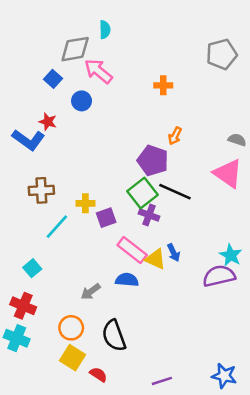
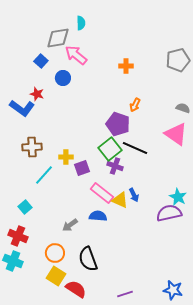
gray pentagon: (222, 54) -> (178, 60), moved
red semicircle: (98, 374) -> (76, 289), size x1.5

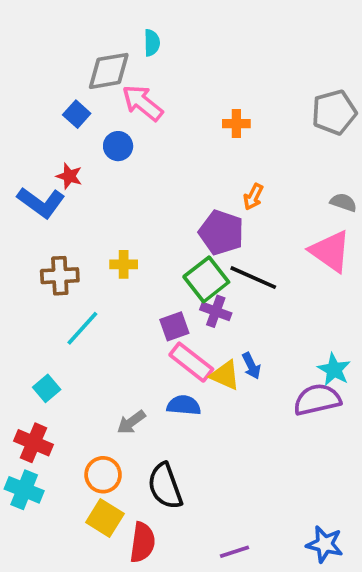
yellow cross: (66, 157) -> (124, 264), moved
purple square: (82, 168) -> (174, 326), moved
red semicircle: (76, 289) -> (142, 542), turned 65

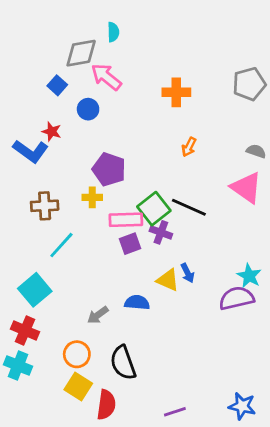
orange cross: (236, 124) -> (176, 92), size x1.4
purple pentagon: (221, 232) -> (109, 169), moved
pink rectangle: (191, 362) -> (126, 220), moved, turned -40
cyan square: (47, 388) -> (35, 290), size x1.6

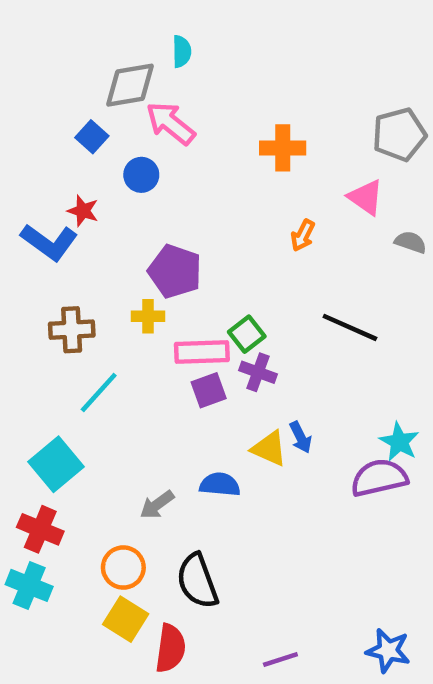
pink triangle: (246, 188) -> (366, 197), moved, size x0.7
black line: (189, 207) -> (350, 327), moved
green square: (154, 209) -> (247, 334), size x0.7

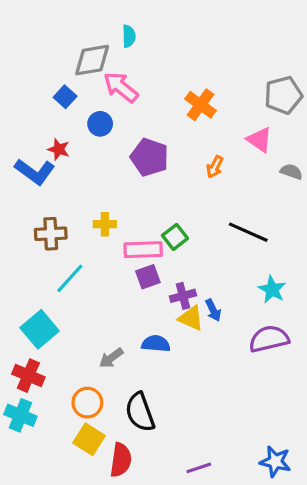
orange cross: (283, 148) -> (200, 105), turned 36
purple pentagon: (175, 271) -> (149, 157), moved
purple cross: (258, 372) -> (183, 296), moved, turned -35
cyan star: (399, 442) -> (272, 289), moved

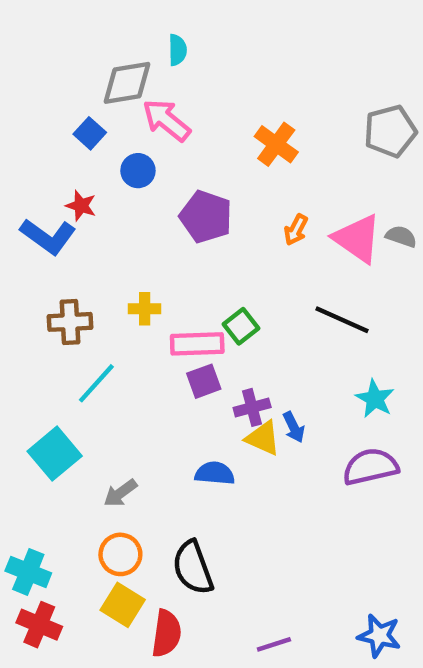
pink triangle: (259, 140) -> (357, 239), moved, size x1.4
gray arrow: (111, 358) -> (120, 493), moved
red cross: (28, 376) -> (39, 625), moved

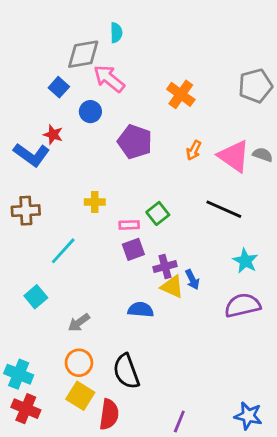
brown cross: (70, 322) -> (26, 211), moved
pink rectangle: (197, 344) -> (129, 225), size x0.6
cyan square: (55, 454) -> (36, 297), size x0.7
purple line: (274, 644) -> (179, 422), turned -50

